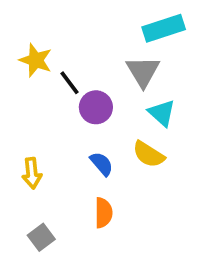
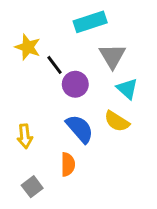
cyan rectangle: (164, 28) -> (90, 22), moved
blue semicircle: (102, 164) -> (80, 129), size x1.5
orange semicircle: (103, 213) -> (68, 164), moved

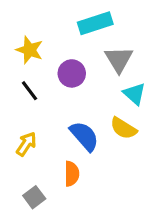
black line: (54, 65) -> (29, 91), moved
purple circle: (75, 84) -> (72, 73), moved
yellow arrow: (25, 136) -> (26, 144), turned -140

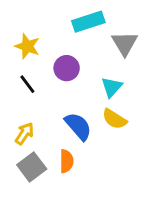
gray triangle: (119, 59) -> (125, 43), moved
cyan triangle: (134, 94) -> (112, 87), moved, turned 30
gray square: (34, 197) -> (32, 167), moved, size x1.4

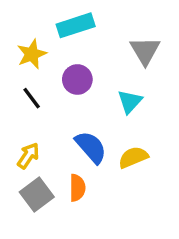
cyan rectangle: (88, 22) -> (76, 25), moved
yellow star: (27, 46) -> (32, 54), turned 30
yellow semicircle: (115, 119) -> (133, 157), moved, turned 125

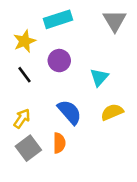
gray triangle: (145, 51) -> (115, 21), moved
yellow semicircle: (133, 157) -> (112, 112), moved

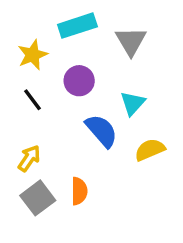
gray triangle: (115, 21) -> (131, 41), moved
blue semicircle: (70, 112) -> (102, 131), moved

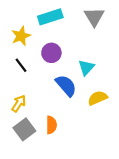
gray triangle: (131, 41) -> (94, 17), moved

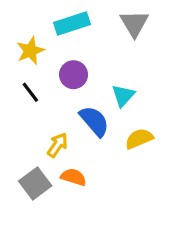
yellow arrow: (19, 104) -> (58, 145), moved
orange semicircle: (51, 125) -> (74, 177), turned -72

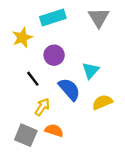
black line: (30, 92) -> (33, 79), moved
gray square: (35, 183) -> (26, 135), turned -30

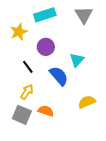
yellow semicircle: (102, 102) -> (87, 102), moved
yellow arrow: (42, 107) -> (27, 92), moved

